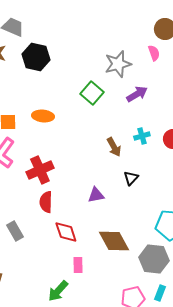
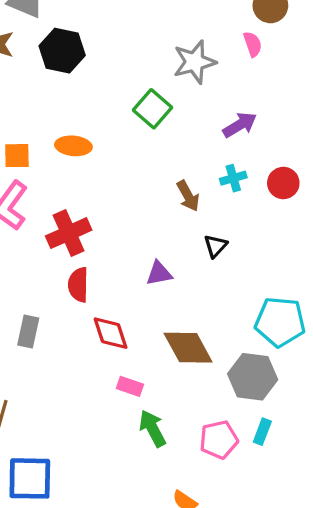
purple arrow: (137, 94) -> (240, 125), moved
gray rectangle: (15, 231) -> (28, 332), turned 42
pink rectangle: (78, 265) -> (130, 386), turned -70
green arrow: (58, 291) -> (153, 428), moved, turned 110

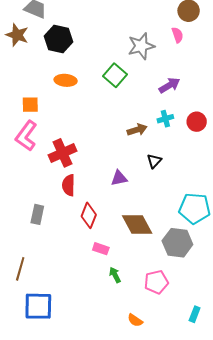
orange ellipse: (73, 146) -> (66, 80), moved
brown arrow: (188, 196) -> (137, 130), turned -78
red diamond: (111, 333) -> (89, 215), turned 40
green arrow: (153, 428) -> (115, 275), size x0.7
cyan rectangle: (262, 432) -> (195, 314), moved

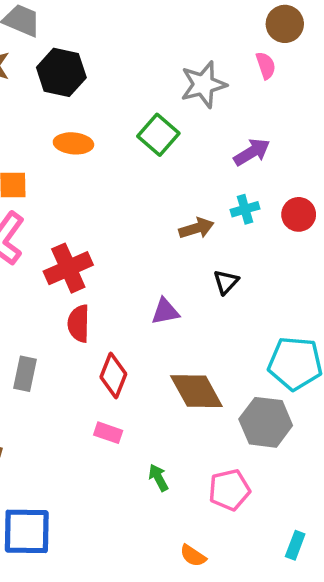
pink rectangle: (101, 249) -> (108, 433), moved

